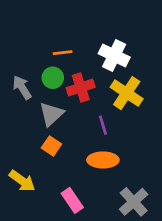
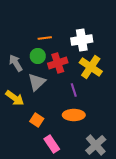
white cross: (114, 55) -> (82, 40), turned -35
orange square: (51, 146) -> (37, 120), moved
yellow arrow: (22, 181) -> (15, 98), moved

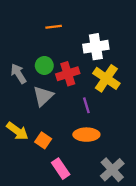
orange line: (45, 38) -> (54, 27), moved
yellow arrow: (15, 98) -> (17, 131), moved

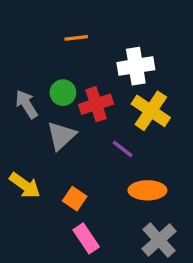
purple line: (86, 105) -> (123, 149), turned -35
orange ellipse: (86, 135) -> (147, 190), moved
orange square: (43, 140) -> (75, 199), moved

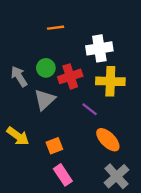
yellow cross: (151, 111) -> (110, 81), turned -32
orange ellipse: (147, 190) -> (108, 140), turned 45
orange square: (75, 199) -> (54, 146), turned 35

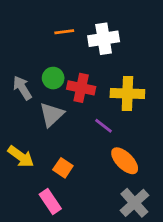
white cross: (99, 48) -> (104, 39), moved
red cross: (70, 76) -> (81, 88), turned 30
orange square: (54, 146) -> (63, 168), turned -35
pink rectangle: (63, 175) -> (50, 201), moved

